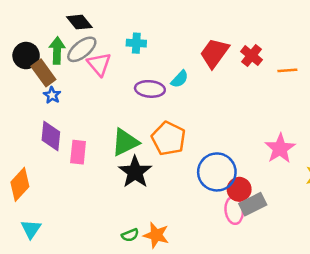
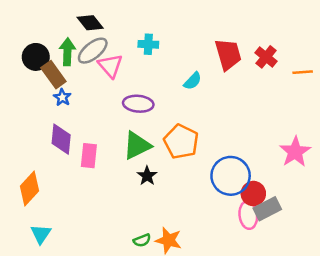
red trapezoid: (214, 53) -> (228, 54), turned 128
purple ellipse: (150, 89) -> (138, 104), moved
black star: (135, 172) -> (147, 176), size x0.6

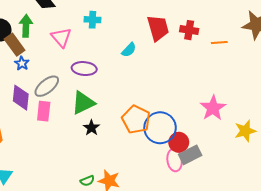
gray ellipse: (93, 51) -> (47, 86), moved
red cross: (266, 57) -> (189, 30), turned -30
orange pentagon: (181, 142) -> (136, 119), moved

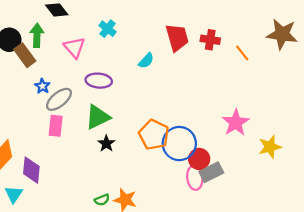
cyan cross: (92, 20) -> (108, 29), turned 35
orange line: (219, 43) -> (242, 53), turned 56
blue star: (22, 63) -> (42, 86), moved
purple diamond: (21, 98) -> (31, 170), moved

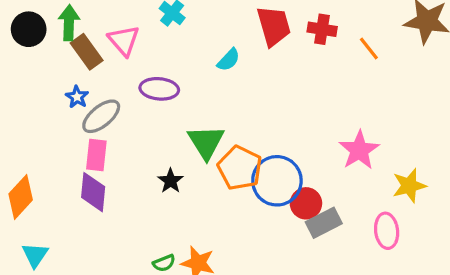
brown rectangle: (25, 55) -> (87, 52), moved
green triangle: (98, 117) -> (206, 142), moved, turned -36
purple diamond: (31, 170) -> (93, 192), moved
pink ellipse: (195, 178) -> (387, 231), moved

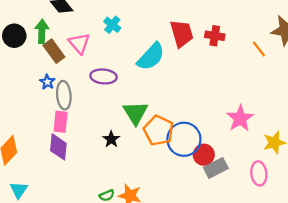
orange line: (369, 49) -> (259, 49), moved
cyan semicircle: (229, 60) -> (151, 57), size x1.8
gray ellipse: (101, 116) -> (64, 95), turned -56

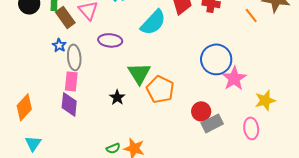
blue circle: (184, 139) -> (216, 59), moved

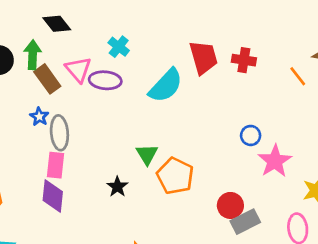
purple ellipse: (110, 40) -> (105, 80), moved
blue circle: (216, 59) -> (251, 135), size x0.5
green triangle: (139, 73) -> (147, 154), size x0.7

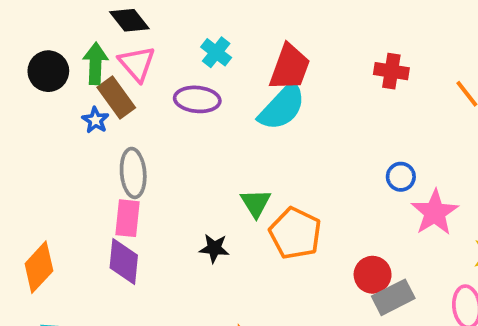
red trapezoid: (203, 57) -> (290, 67), moved, turned 36
pink triangle: (78, 70) -> (137, 64), moved
blue star: (39, 117) -> (95, 120), moved
black star: (117, 187) -> (214, 248), turned -30

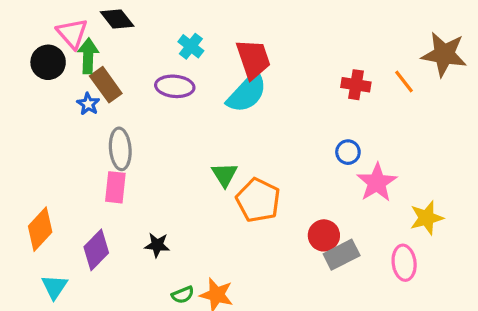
pink triangle: (137, 64) -> (72, 33), moved
red trapezoid: (290, 67) -> (253, 59), turned -39
red cross: (391, 71) -> (356, 85), moved
black star: (214, 248) -> (157, 245), moved
purple diamond: (124, 262) -> (96, 250), moved, turned 39

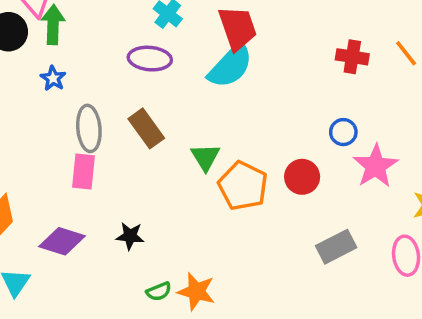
brown rectangle: (106, 85) -> (146, 128), moved
red circle: (324, 235) -> (302, 177), moved
purple diamond: (96, 250) -> (62, 241), turned 63

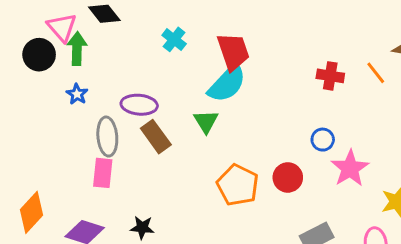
purple ellipse: (150, 59) -> (139, 105), moved
green triangle: (205, 157) -> (206, 121), moved

